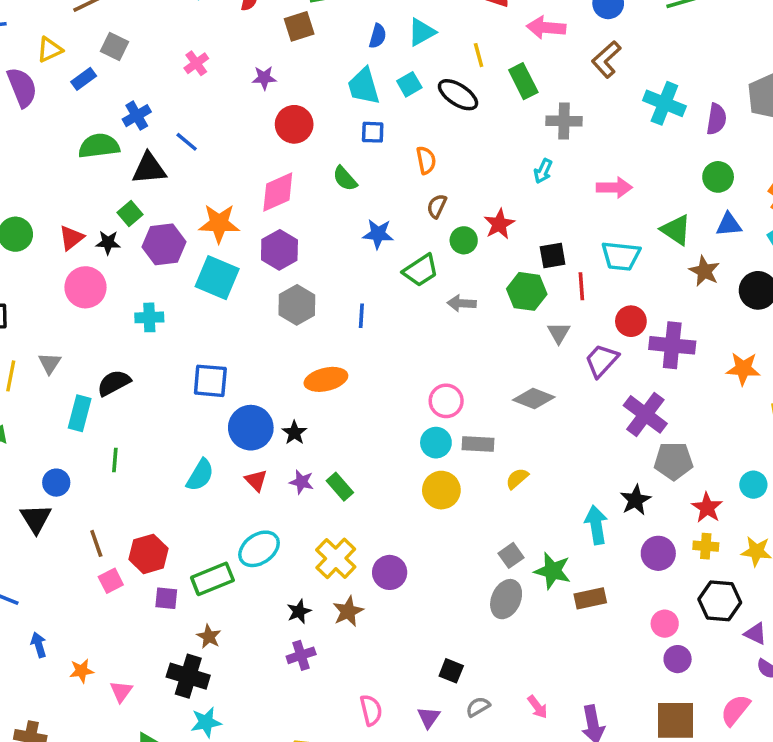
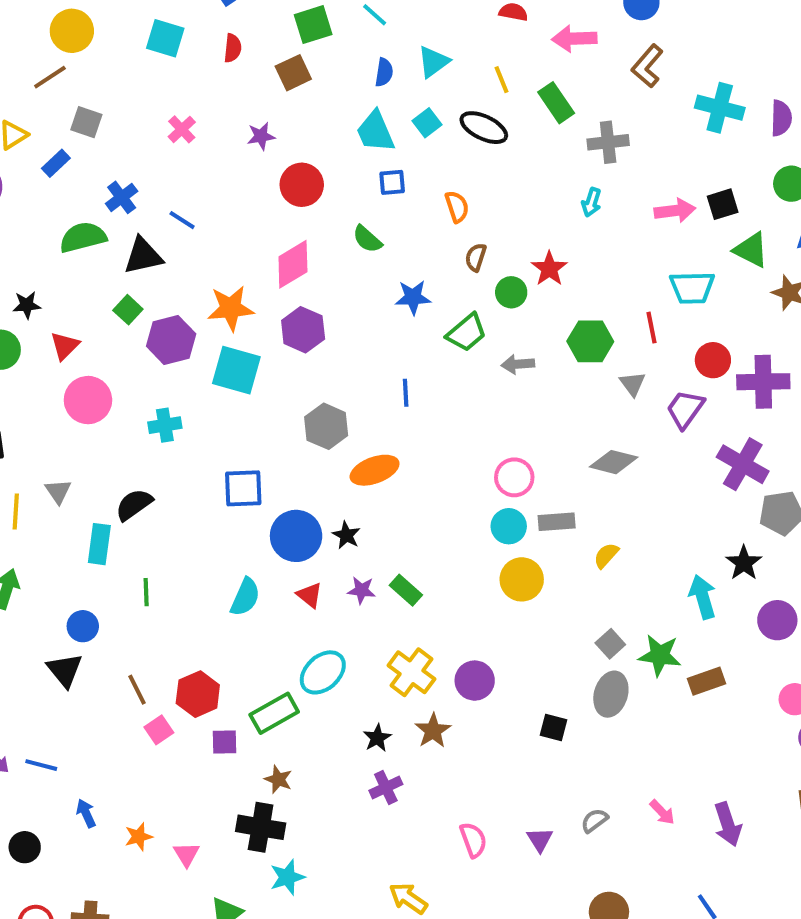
black star: (108, 243) -> (27, 305), moved
black square: (553, 256) -> (723, 204), moved
gray hexagon: (297, 305) -> (326, 426), moved
black square: (451, 671) -> (554, 728), moved

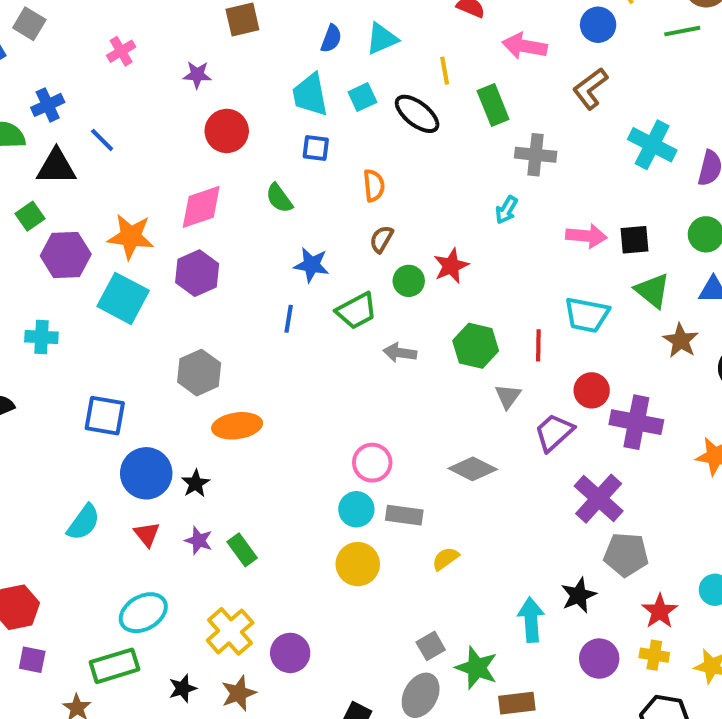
blue line: (406, 393) -> (289, 319), moved
green rectangle: (274, 713) -> (114, 666), moved

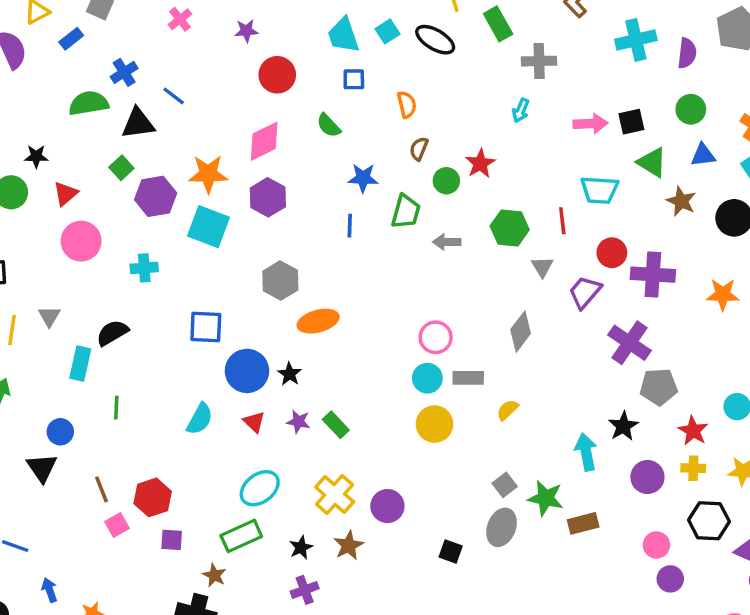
cyan cross: (652, 145) -> (636, 40), turned -33
green trapezoid: (356, 311) -> (406, 212), turned -39
gray diamond: (473, 469) -> (521, 332), turned -72

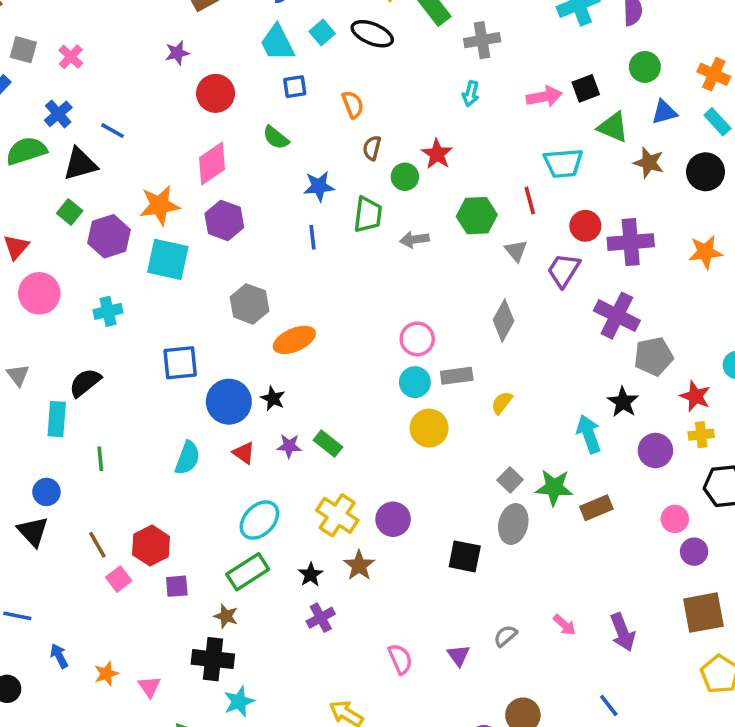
pink cross: (180, 19) -> (71, 57), moved
black square: (451, 552) -> (465, 556), size x1.4

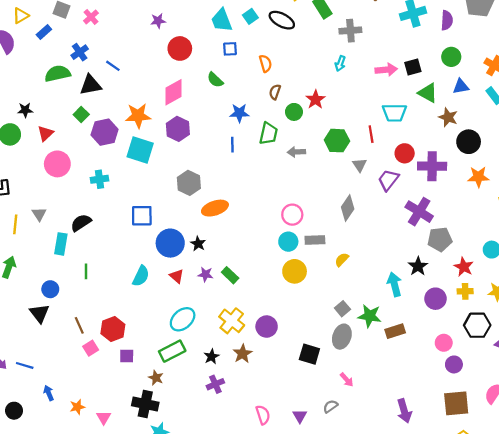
black circle: (705, 172) -> (469, 142), moved
pink arrow: (564, 625) -> (347, 380), moved

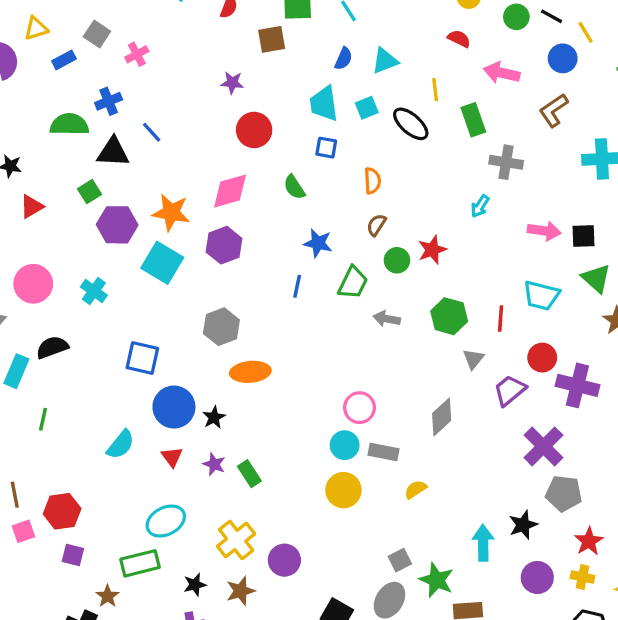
pink circle: (57, 164) -> (33, 284), moved
cyan cross: (100, 179) -> (94, 291), turned 30

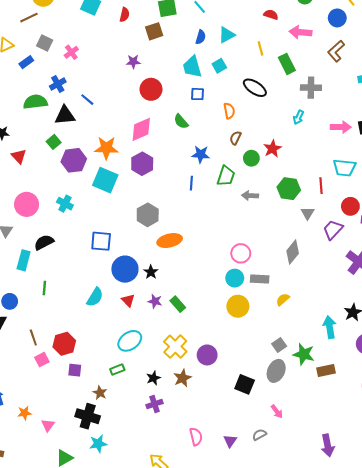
black ellipse: (411, 124) -> (255, 88), moved
red triangle: (32, 207) -> (19, 156), turned -35
green rectangle: (140, 563) -> (117, 369), size x0.6

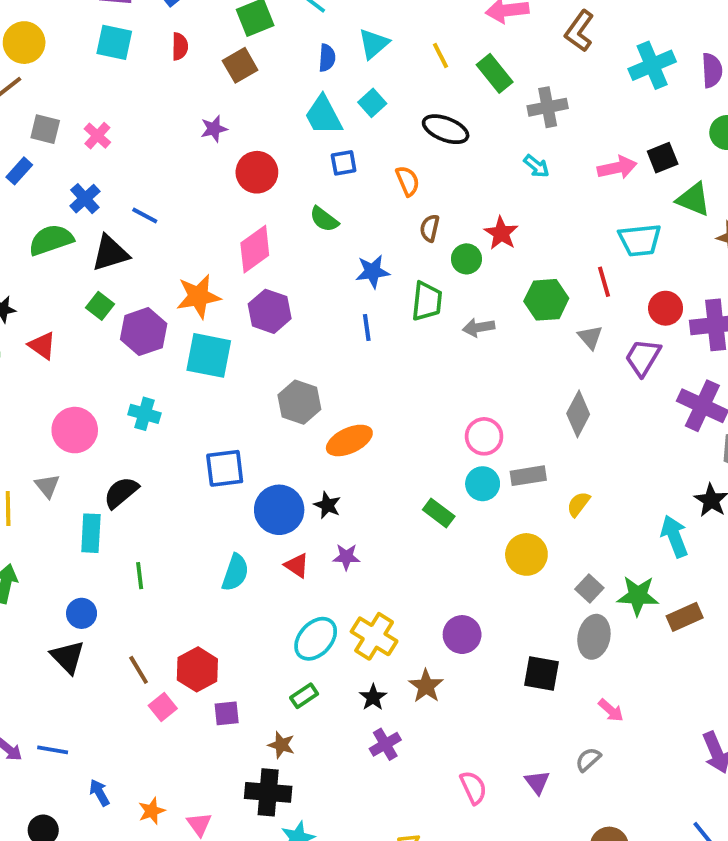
cyan arrow: (298, 117) -> (536, 166), turned -64
green rectangle: (178, 304) -> (439, 513), moved
yellow circle: (238, 306) -> (526, 554), moved
yellow cross: (175, 347) -> (374, 636), moved

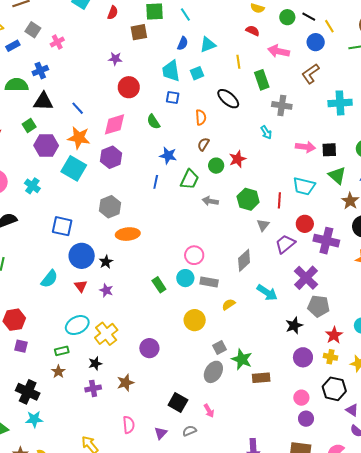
blue line: (145, 216) -> (78, 108), moved
cyan arrow: (674, 536) -> (267, 293), moved, turned 125
black square: (542, 674) -> (178, 403), moved
brown star: (426, 686) -> (125, 383), moved
brown star: (281, 745) -> (58, 372), moved

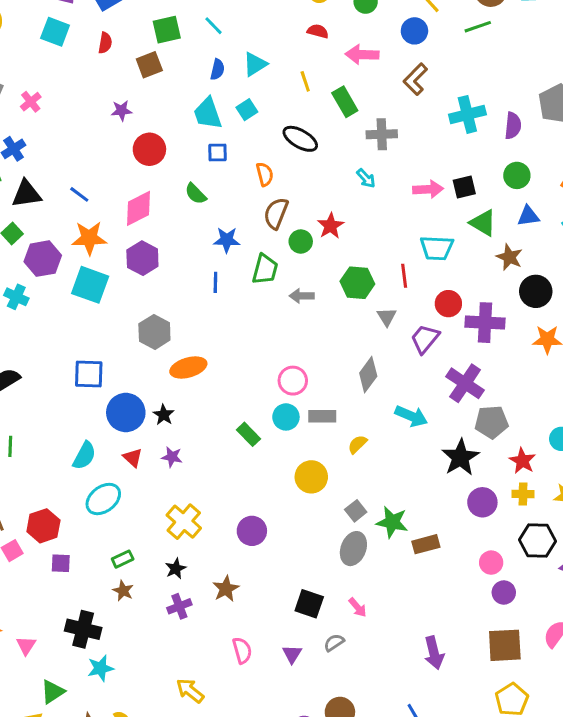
brown semicircle: (203, 144) -> (276, 213), size x1.5
cyan cross: (32, 186) -> (16, 297), moved
cyan ellipse: (77, 325) -> (103, 499), moved
black star: (294, 325) -> (460, 457), size x1.4

